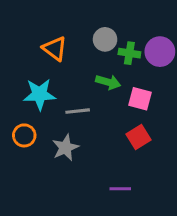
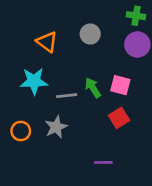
green cross: (129, 53) -> (136, 16), moved
green arrow: (108, 82) -> (93, 88), moved, turned -138
orange circle: (24, 135) -> (21, 131), moved

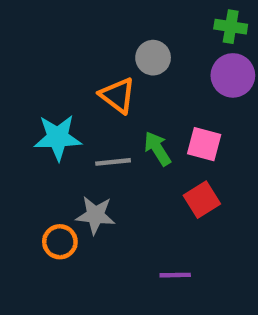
orange triangle: (47, 42) -> (118, 95), moved
gray star: (56, 127) -> (95, 215), turned 30
orange circle: (21, 131) -> (60, 242), moved

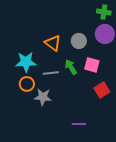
gray circle: (153, 58) -> (79, 41), moved
red square: (202, 200) -> (102, 90), moved
orange circle: (60, 242) -> (27, 84), moved

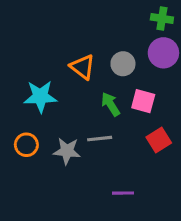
gray line: (51, 73) -> (100, 139), moved
orange circle: (27, 84) -> (26, 145), moved

